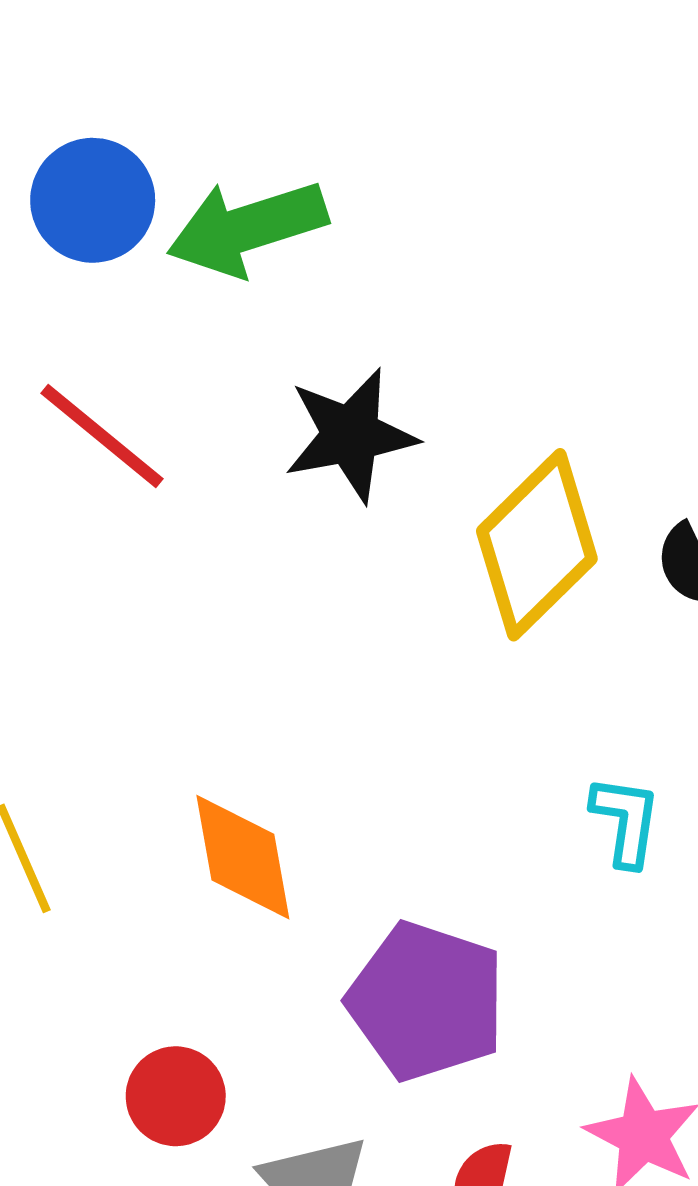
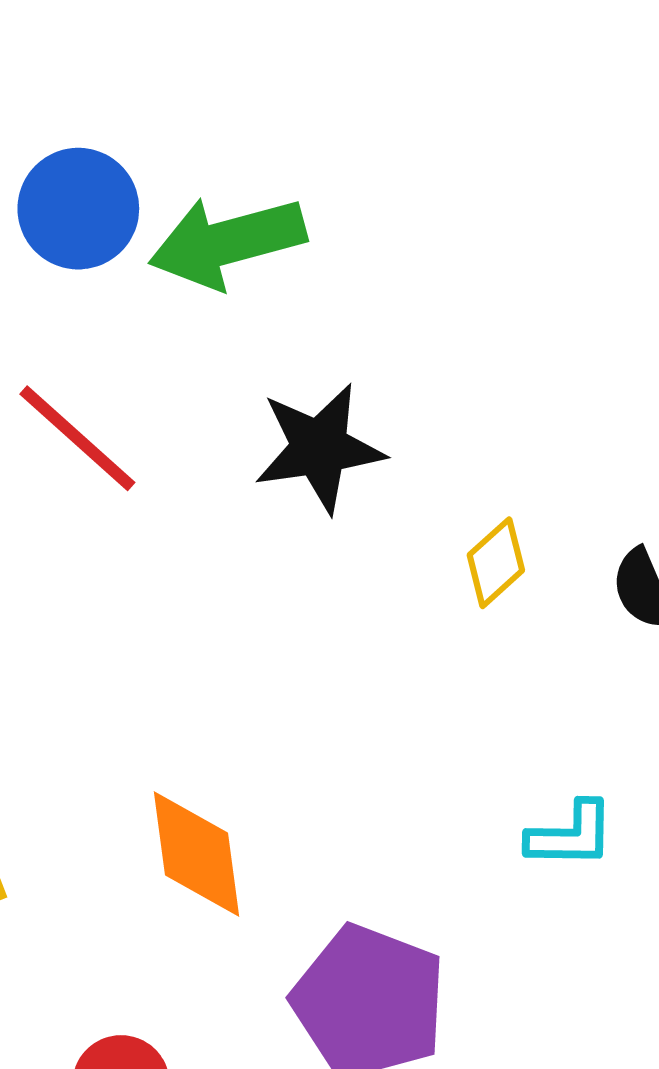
yellow diamond: (537, 545) -> (496, 563), size x0.5
cyan L-shape: (626, 821) -> (571, 835), turned 80

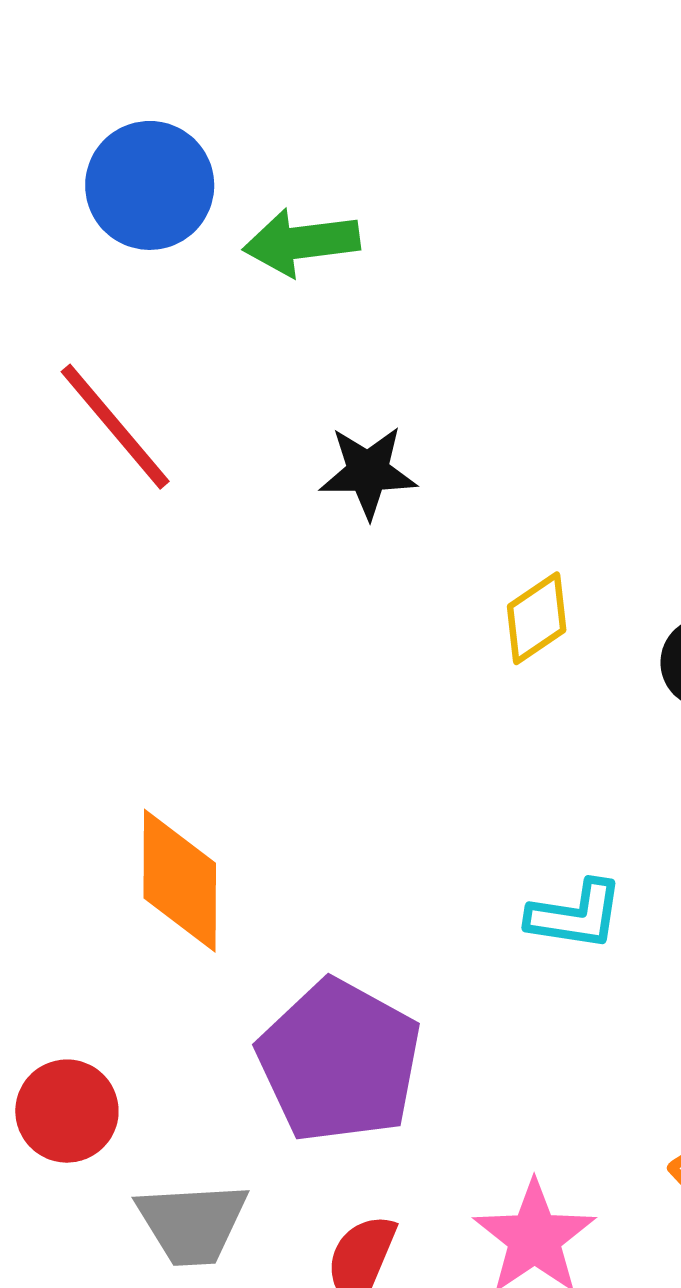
green arrow: (227, 242) -> (301, 242), size x0.7
black star: (319, 448) -> (368, 472), size x0.7

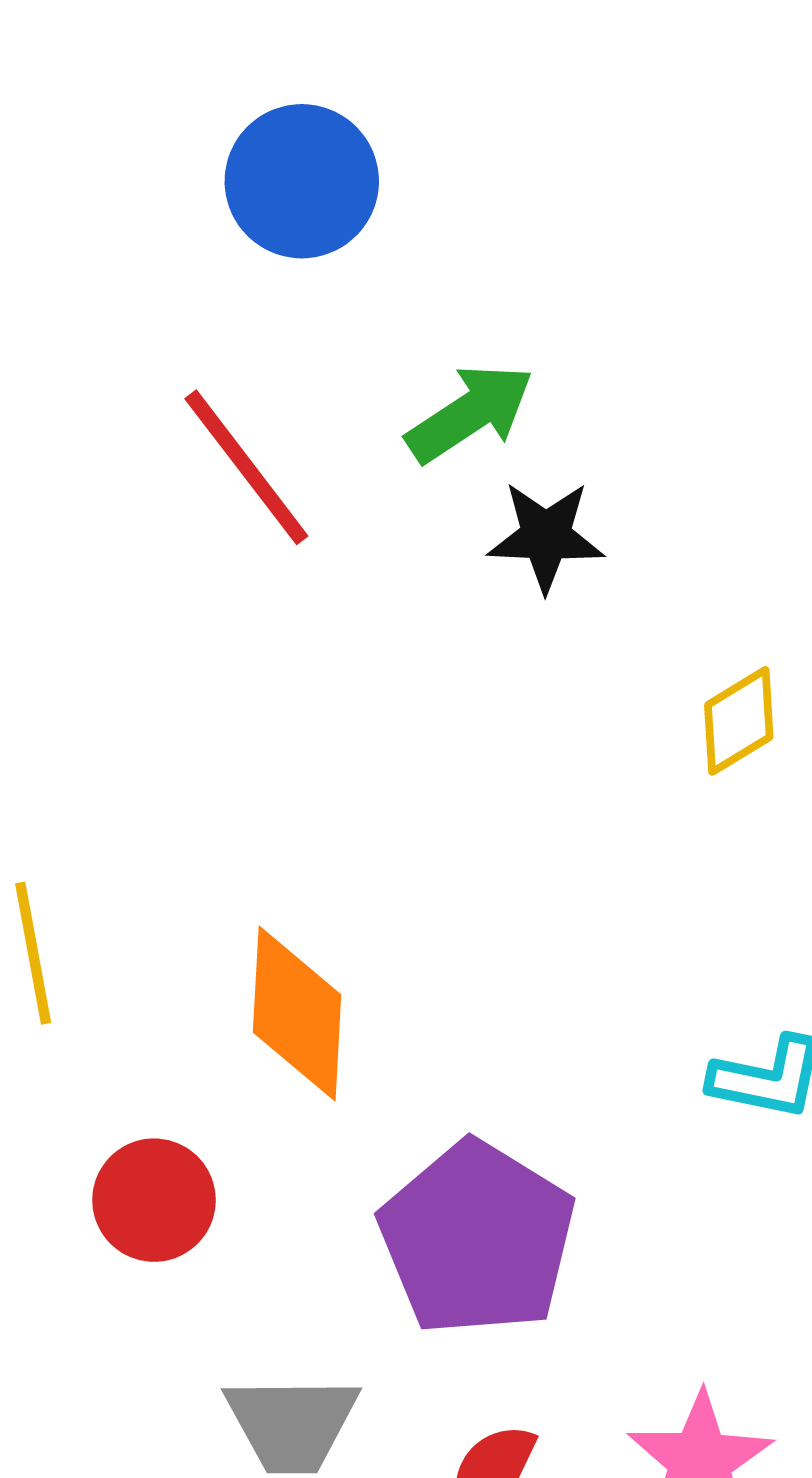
green arrow: (301, 242) -> (470, 413), moved, turned 151
red circle: (67, 1111) -> (154, 1200), moved

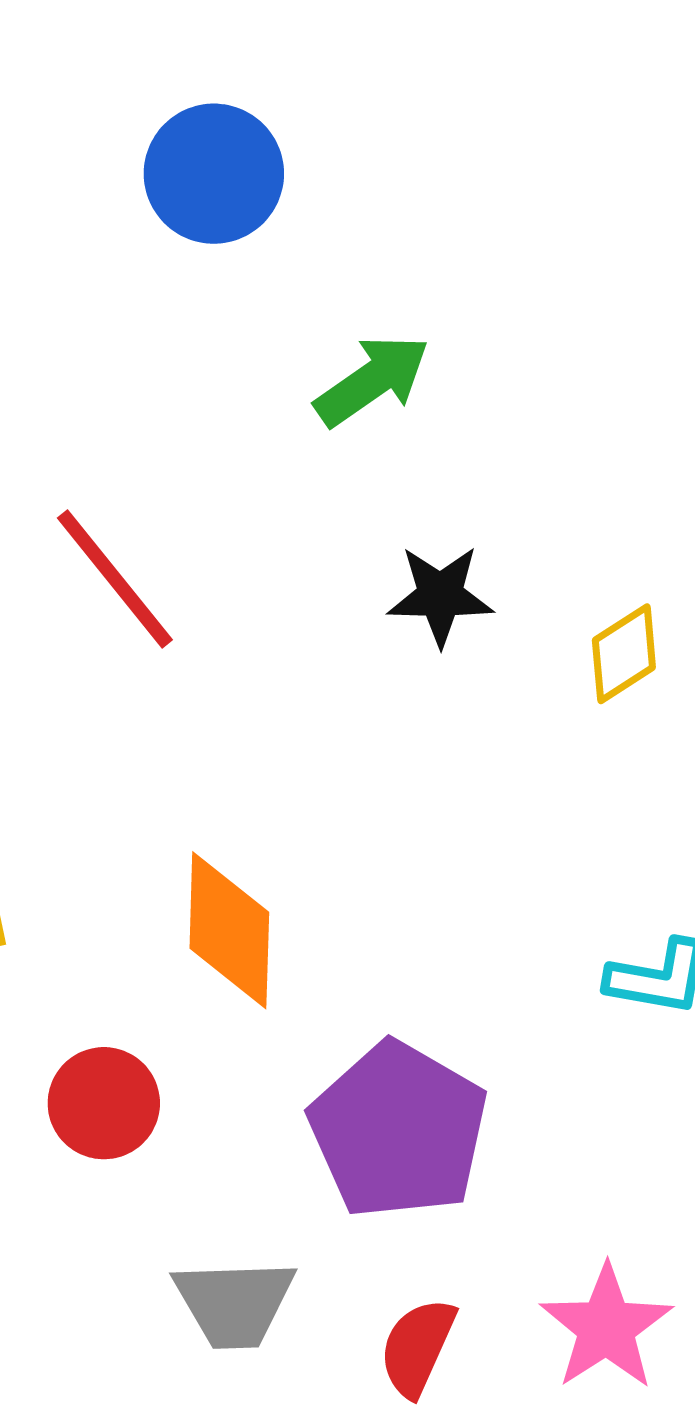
red line: (246, 467) -> (115, 579), moved
black star: (546, 536) -> (440, 596), moved

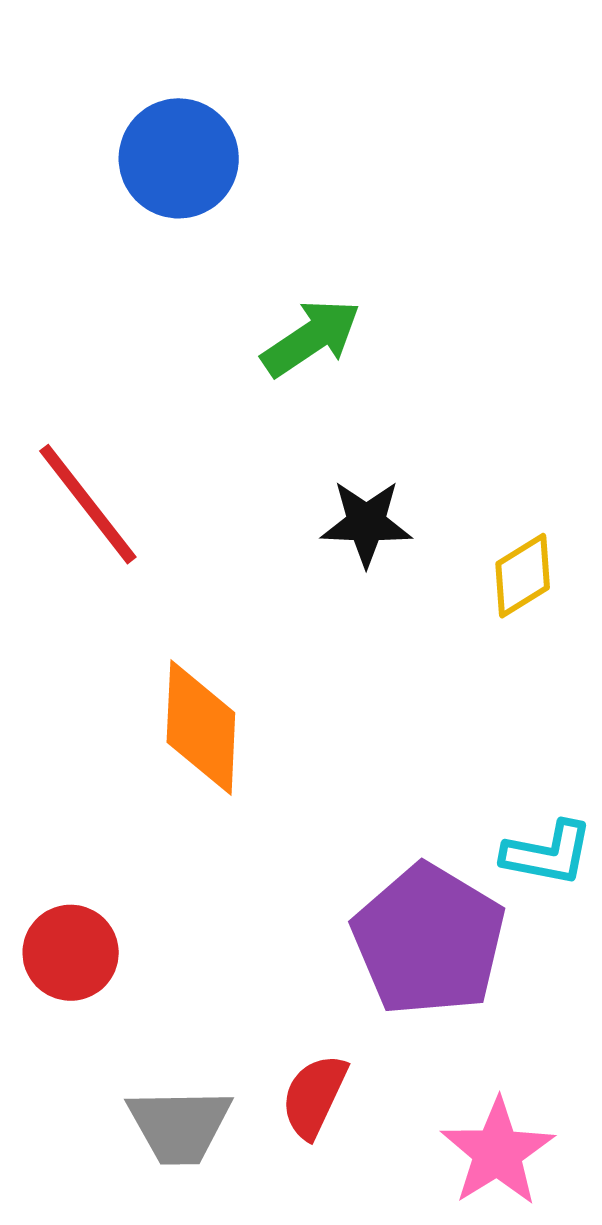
orange diamond: (229, 930) -> (201, 727), moved
purple pentagon: (398, 1130) -> (429, 940), moved
red semicircle: (417, 1347) -> (314, 1096), moved

